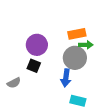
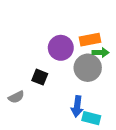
purple circle: (37, 45) -> (61, 48), moved
blue arrow: (66, 78) -> (77, 106), moved

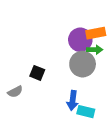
orange rectangle: (90, 40) -> (96, 33), moved
purple circle: (61, 48) -> (80, 40), moved

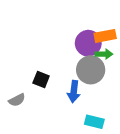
blue arrow: (73, 101) -> (74, 92), moved

